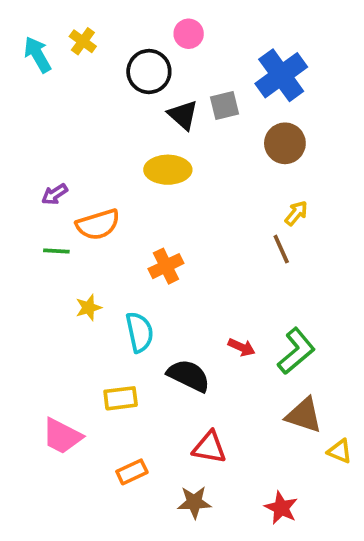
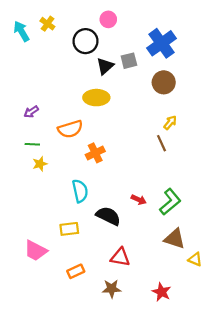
black triangle: (183, 115) -> (105, 66), turned 36
orange semicircle: (98, 225) -> (70, 129), moved
yellow star: (88, 308) -> (40, 164), moved

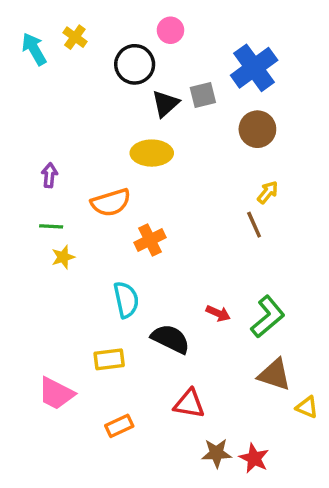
purple arrow: (31, 112) -> (49, 175), turned 128
brown star: (112, 289) -> (217, 453), moved

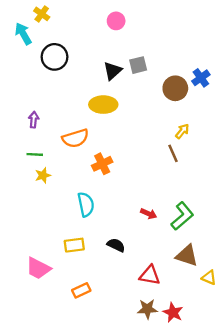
yellow cross: (75, 37) -> (42, 14), moved
black circle: (135, 64) -> (55, 57), moved
blue cross: (254, 68) -> (201, 78), moved, size x0.6
black semicircle: (170, 339) -> (116, 245), moved, size x0.7
red triangle: (189, 404) -> (150, 275), moved

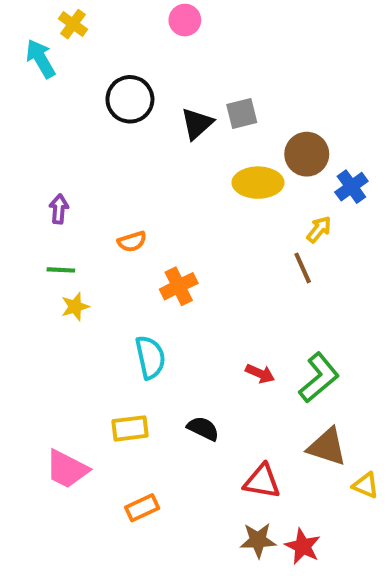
pink circle: (116, 21) -> (185, 20), moved
black circle: (55, 57) -> (130, 99), moved
blue cross: (201, 78) -> (351, 187), moved
yellow ellipse: (103, 105) -> (258, 183), moved
orange semicircle: (75, 138) -> (132, 242), size x0.6

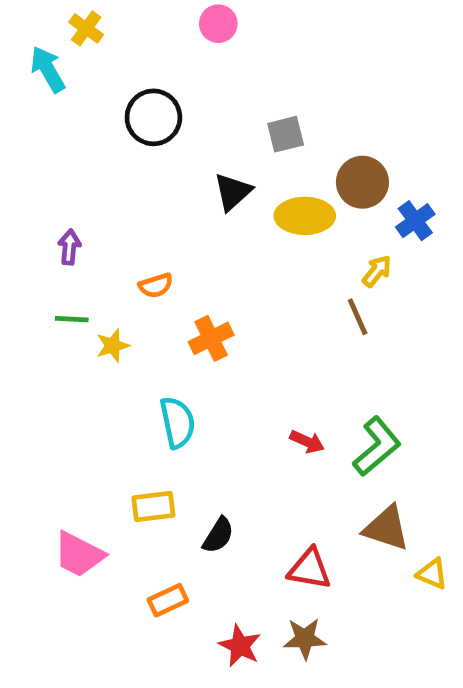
black triangle: (197, 124) -> (233, 192), moved
yellow star: (75, 307) -> (113, 346), moved
black semicircle: (203, 428) -> (218, 535), moved, turned 96
red star: (303, 546) -> (240, 646), moved

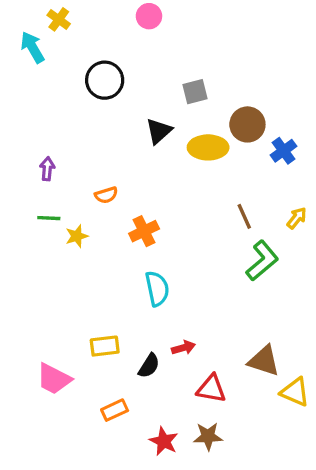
yellow arrow: (377, 271) -> (297, 218), moved
cyan semicircle: (177, 422) -> (157, 289), moved
red arrow: (307, 442) -> (183, 348), moved, turned -40
green L-shape: (377, 446) -> (262, 261), moved
yellow triangle: (432, 574) -> (295, 392), size x1.4

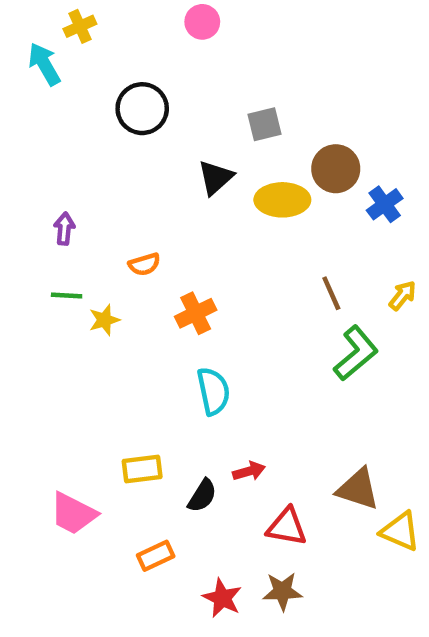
yellow cross: (59, 19) -> (80, 26), turned 30

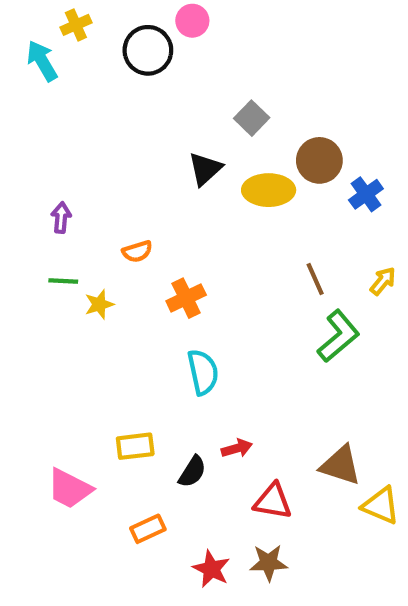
black circle: (142, 109) -> (148, 50), moved
gray square: (265, 124) -> (252, 118), turned -32

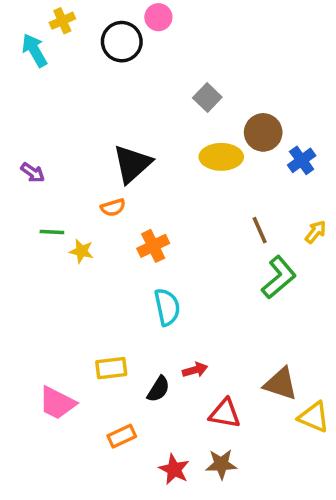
black triangle: (205, 169) -> (132, 164), moved, size x1.4
purple arrow: (61, 218) -> (33, 173), moved, turned 120
yellow star: (99, 304) -> (82, 251), turned 30

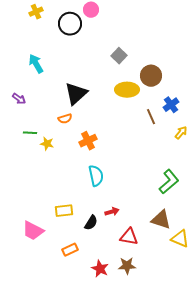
cyan arrow: (34, 50) -> (36, 64), moved
blue cross: (302, 160) -> (171, 105), moved
brown line: (260, 230) -> (151, 117), moved
green L-shape: (279, 277) -> (169, 182), moved

